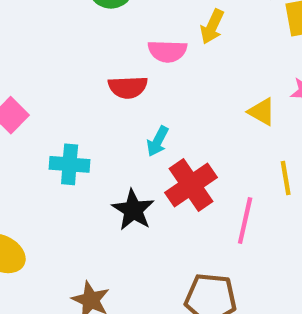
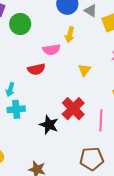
yellow triangle: (262, 112) -> (84, 70), moved, turned 48
cyan arrow: (158, 141) -> (10, 90), moved

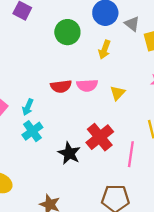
green circle: (20, 24) -> (67, 32), moved
pink semicircle: (51, 50) -> (87, 85), moved
cyan cross: (16, 109) -> (32, 131), turned -36

